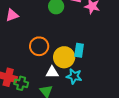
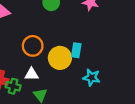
white triangle: (52, 72) -> (32, 74), moved
cyan star: (74, 76) -> (92, 78), moved

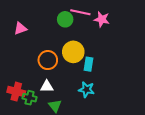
yellow circle: (60, 58) -> (73, 52), moved
cyan star: (92, 78) -> (86, 90), moved

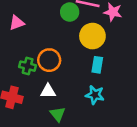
yellow circle: (73, 52) -> (92, 36), moved
green cross: (30, 98) -> (28, 66), moved

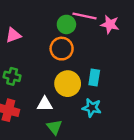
yellow circle: (92, 36) -> (68, 84), moved
orange circle: (49, 60) -> (62, 49), moved
green cross: (28, 66) -> (12, 76), moved

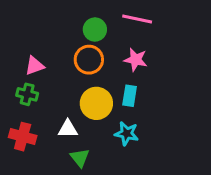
pink line: (85, 16) -> (137, 19), moved
pink star: (110, 24) -> (136, 60), moved
pink triangle: (13, 35) -> (35, 66), moved

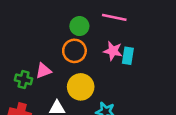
pink triangle: (35, 66) -> (43, 71), moved
cyan rectangle: (130, 96) -> (128, 56), moved

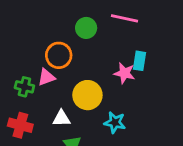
orange circle: (74, 51) -> (59, 55), moved
pink star: (113, 51) -> (124, 73), moved

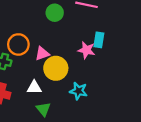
orange circle: (59, 55) -> (18, 44), moved
pink triangle: (46, 77) -> (42, 54), moved

